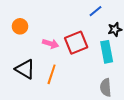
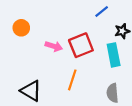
black triangle: (25, 69) -> (31, 91), moved
orange line: (52, 74) -> (72, 80), moved

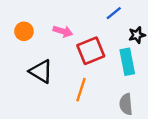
pink arrow: (54, 46) -> (63, 31), moved
black triangle: (31, 91) -> (41, 71), moved

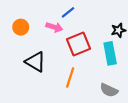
blue line: (114, 13) -> (68, 12), moved
gray semicircle: (126, 104) -> (109, 90), turned -60

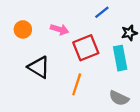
blue line: (68, 12) -> (102, 12), moved

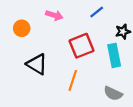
pink arrow: (59, 29) -> (54, 15), moved

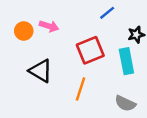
pink arrow: (54, 15) -> (49, 26), moved

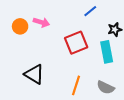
black triangle: (41, 71) -> (34, 74), moved
orange line: (81, 89) -> (76, 85), moved

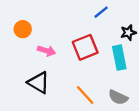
pink arrow: (41, 22) -> (47, 51), moved
orange line: (76, 85) -> (85, 95), turned -60

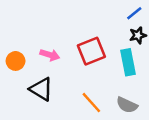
blue line: (101, 12) -> (134, 13), moved
orange circle: (23, 29) -> (16, 61), moved

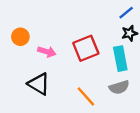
orange circle: (16, 61) -> (20, 37), moved
gray semicircle: (127, 105) -> (119, 87), moved, turned -42

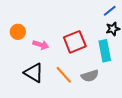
gray semicircle: (119, 87) -> (90, 76), moved
orange line: (86, 96) -> (64, 75), moved

